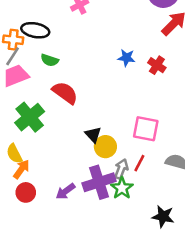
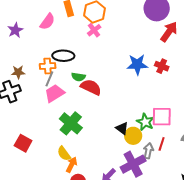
blue star: (126, 58) -> (137, 65), size x1.5
red semicircle: (65, 93) -> (91, 87), moved
green star: (122, 188) -> (145, 122), moved

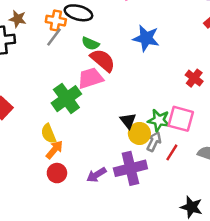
blue star: (137, 65) -> (146, 38), moved
red cross: (162, 66) -> (194, 78), moved
pink trapezoid: (54, 93) -> (90, 78), moved
green star: (145, 122) -> (159, 120), turned -30
gray arrow: (148, 151) -> (154, 141), moved

